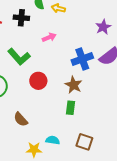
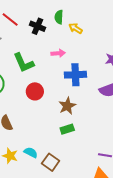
blue cross: (82, 59) -> (75, 75), moved
green rectangle: (70, 108) -> (67, 129), moved, turned 48
brown square: (84, 142) -> (51, 162), moved

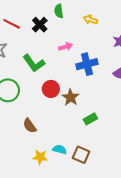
black cross: (37, 26) -> (40, 25), turned 35
yellow arrow: (76, 28) -> (91, 20), moved
brown star: (67, 106) -> (71, 97), moved

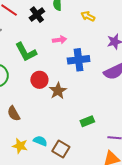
green rectangle: (90, 119) -> (87, 121), moved

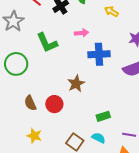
red circle: (39, 80) -> (54, 104), moved
cyan semicircle: (40, 141) -> (98, 138), moved

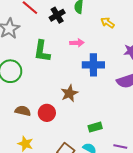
green L-shape: (47, 43) -> (42, 51), turned 30
brown semicircle: (30, 103) -> (23, 111), turned 126

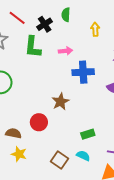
yellow arrow: (108, 23) -> (95, 29), turned 56
green L-shape: (42, 51) -> (33, 47), moved
brown semicircle: (23, 111) -> (13, 133), moved

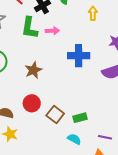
pink arrow: (66, 51) -> (52, 31), moved
brown star: (60, 102) -> (33, 70), moved
brown square: (60, 160) -> (55, 114), moved

